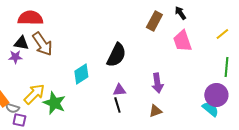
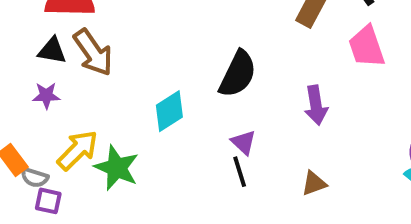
purple star: (15, 57) -> (46, 95), moved
purple arrow: (157, 83) -> (316, 105), moved
purple triangle: (119, 90) -> (244, 142), turned 48

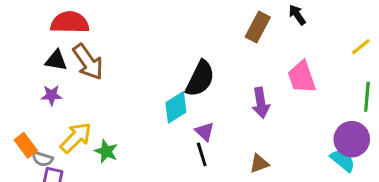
pink trapezoid: (367, 47) -> (302, 77), moved
cyan diamond: (169, 111) -> (176, 107), moved
green star: (117, 168) -> (106, 151), size x0.7

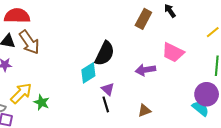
pink trapezoid: (302, 77) -> (173, 52), turned -45
purple arrow: (261, 103) -> (145, 70), turned 90

